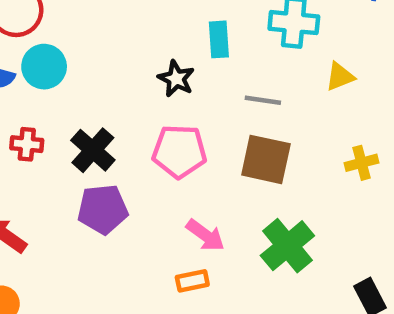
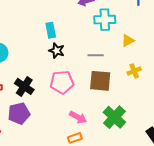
cyan rectangle: (219, 39) -> (51, 30), moved
yellow cross: (362, 163) -> (134, 71), moved
purple pentagon: (103, 209) -> (19, 113), moved

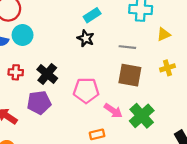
cyan rectangle: (51, 30) -> (92, 15), moved, turned 63
pink pentagon: (62, 82) -> (86, 90), moved
pink arrow: (78, 117) -> (113, 111), moved

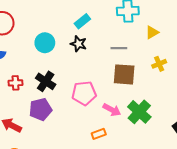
cyan circle: (23, 35) -> (45, 43), moved

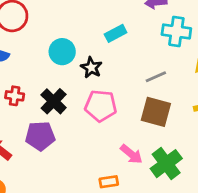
black star: (79, 44) -> (91, 68), moved
gray line: (119, 48) -> (156, 77), turned -35
pink pentagon: (84, 93) -> (101, 106), moved

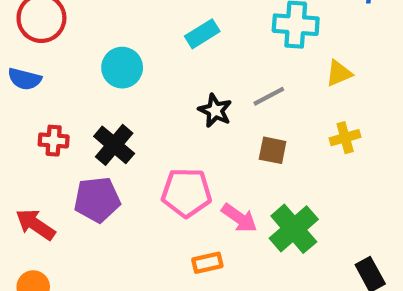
black star: (91, 68) -> (215, 110), moved
pink pentagon: (101, 106) -> (186, 193), moved
brown square: (156, 112) -> (273, 150), size x0.6

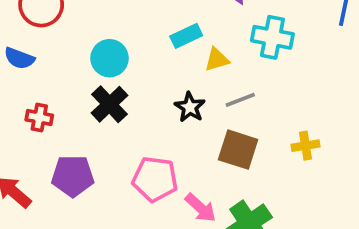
yellow triangle: (339, 73) -> (217, 60), moved
black cross: (114, 145) -> (109, 104), moved
brown square: (273, 150) -> (238, 150), size x1.5

